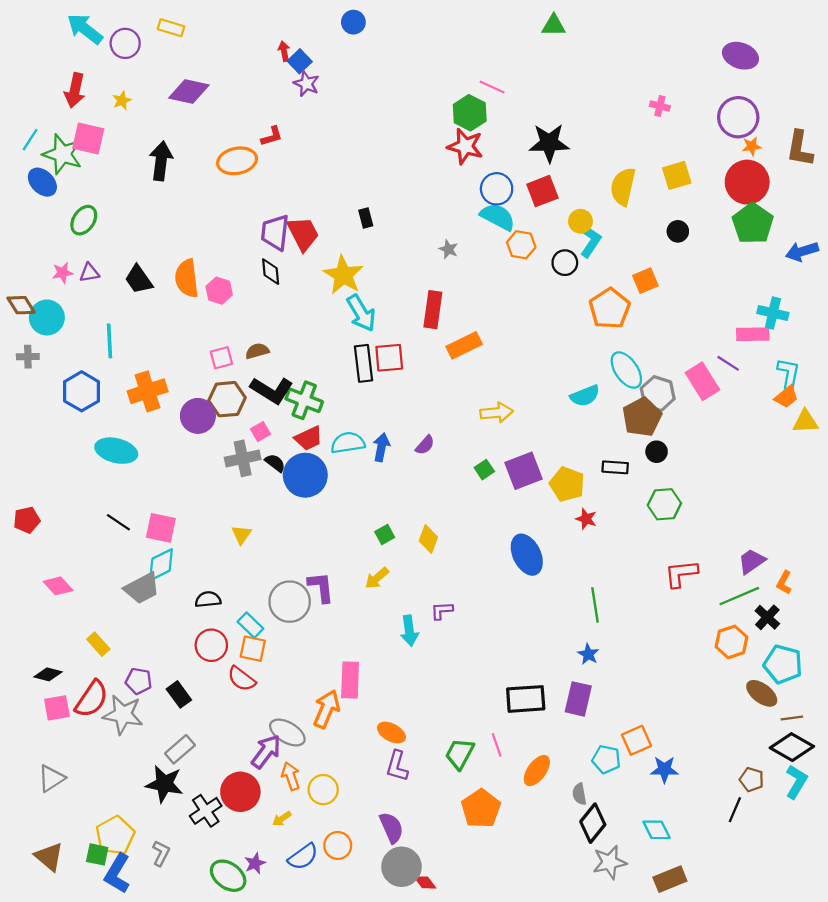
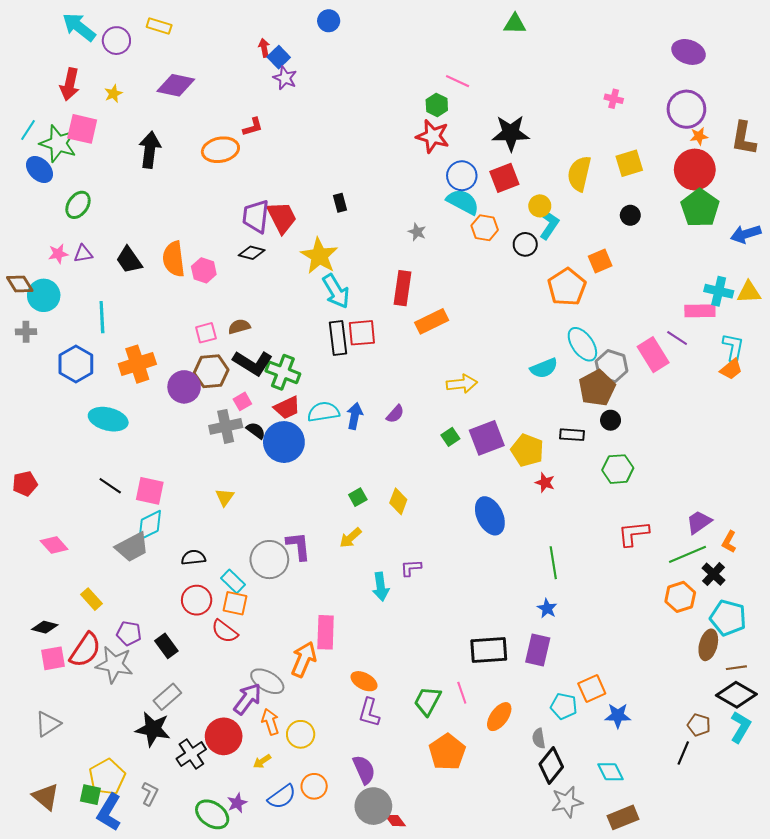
green hexagon: (470, 113) -> (437, 105), size x0.7
black diamond: (271, 272) -> (252, 253), turned -70
yellow triangle: (805, 422) -> (749, 292), moved
brown ellipse: (762, 693) -> (708, 645), turned 68

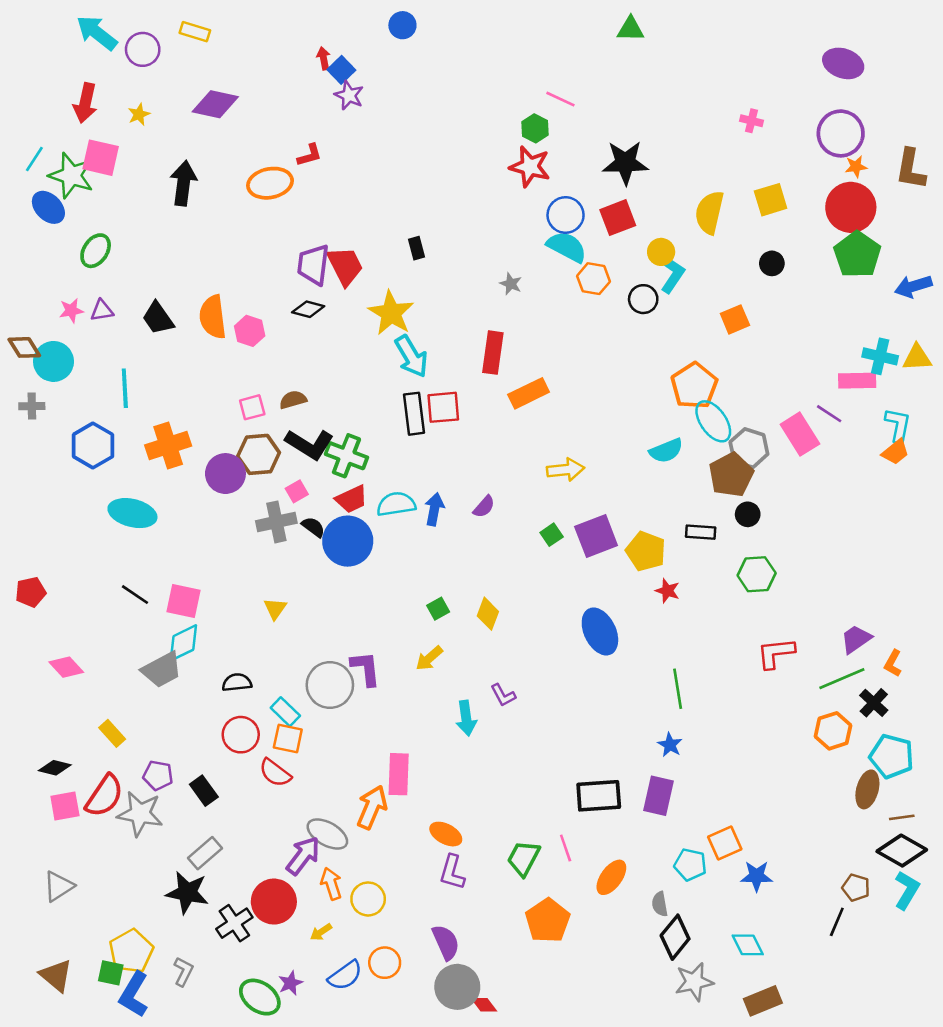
orange pentagon: (567, 287) -> (694, 386), moved
purple L-shape: (411, 568) -> (503, 695), turned -115

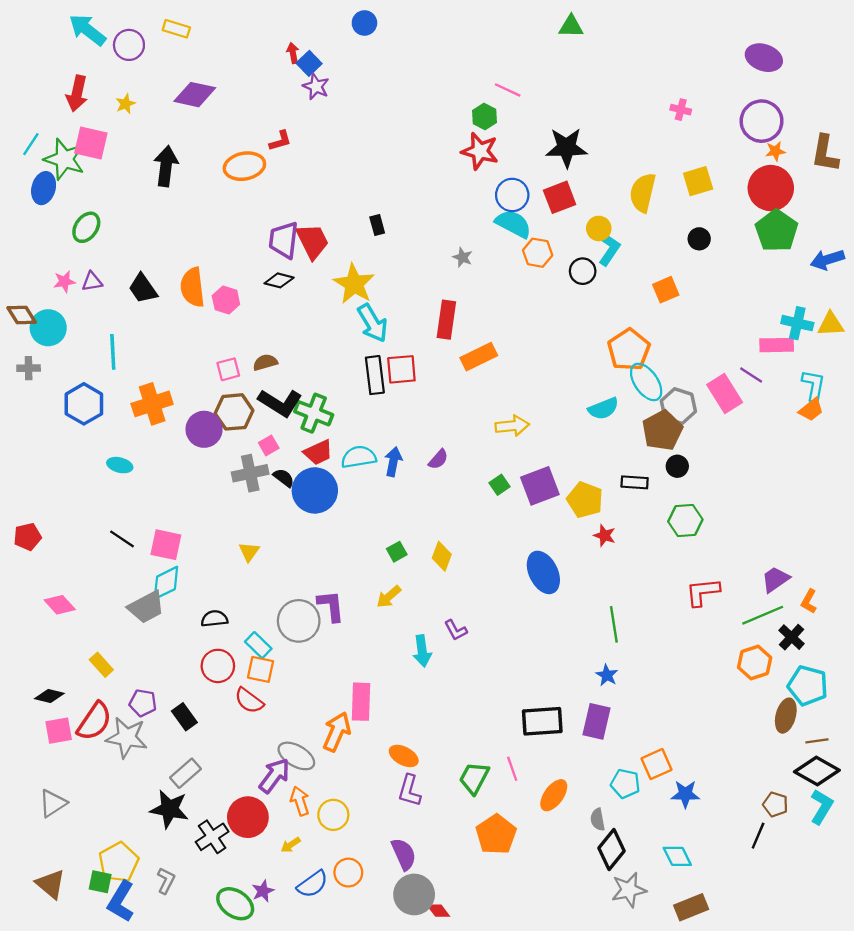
blue ellipse: (48, 207) -> (44, 188), turned 60
cyan ellipse: (132, 513) -> (120, 465), size x0.6

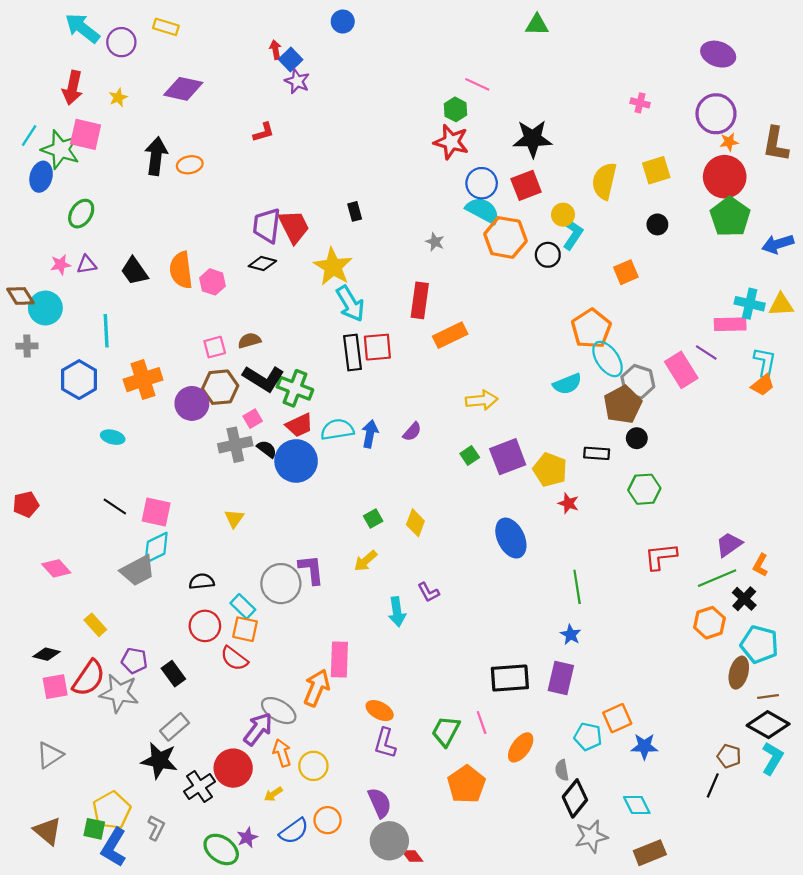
orange ellipse: (244, 166) -> (190, 165), moved, size x0.7
orange hexagon: (538, 253) -> (505, 237), size x1.5

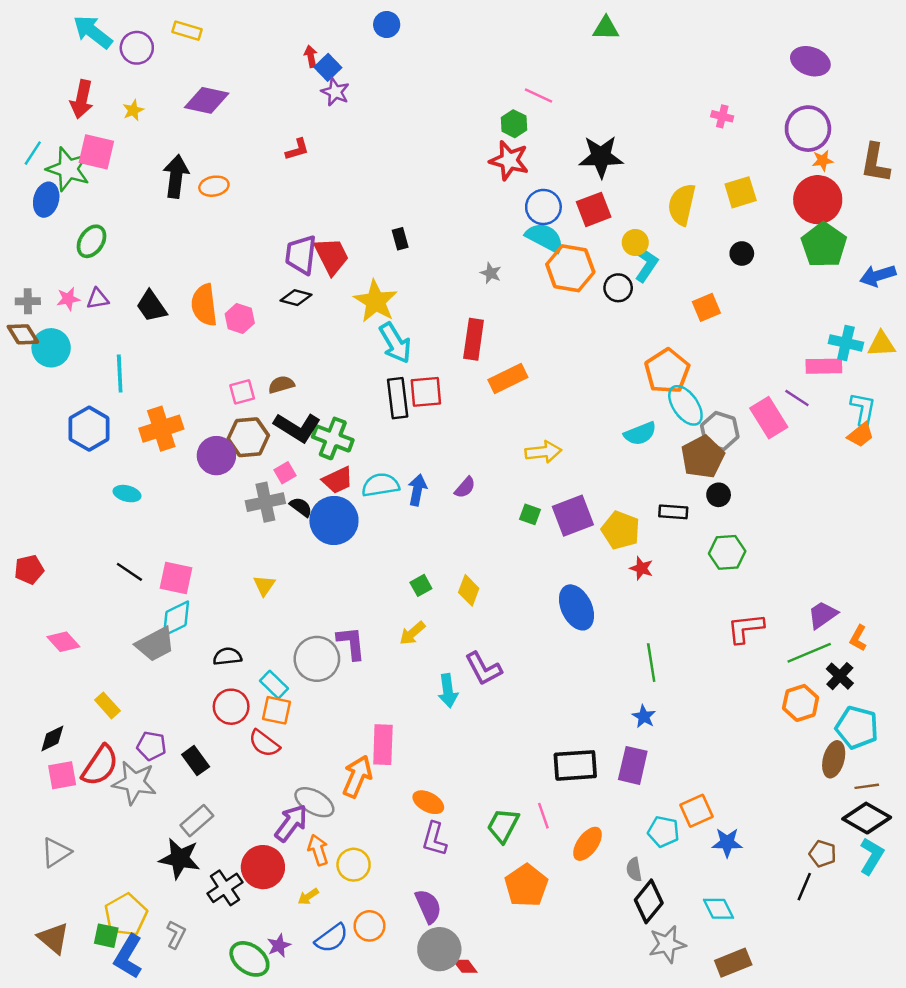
gray cross: (27, 346) -> (28, 301), moved
green square: (470, 456) -> (530, 514), turned -36
purple L-shape: (428, 592) -> (483, 669), size x1.5
black diamond: (46, 654) -> (52, 738), turned -40

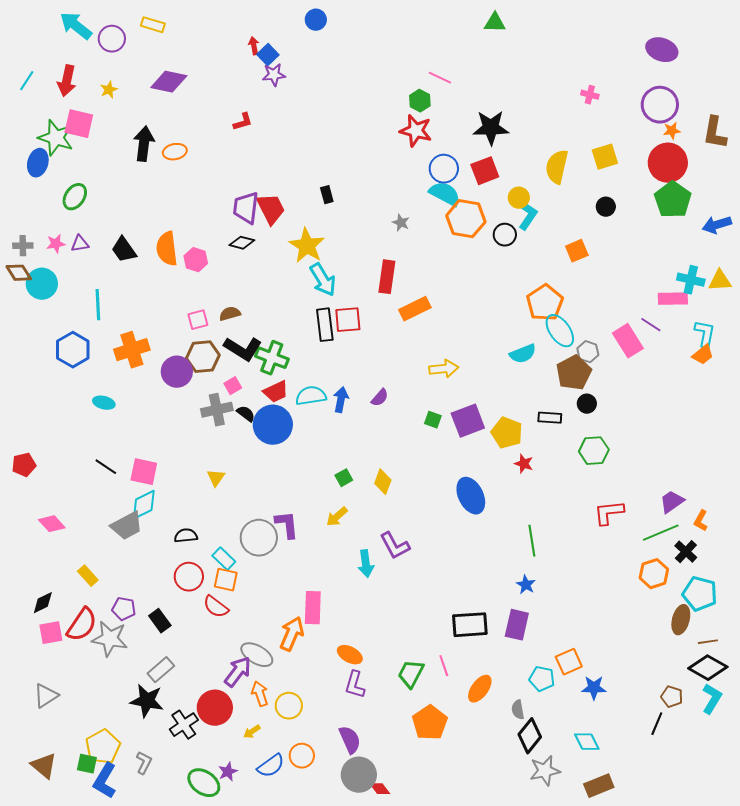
purple star: (335, 92) -> (274, 75), turned -30
cyan line: (33, 153) -> (27, 81), moved
gray hexagon: (720, 431) -> (588, 352), size x0.7

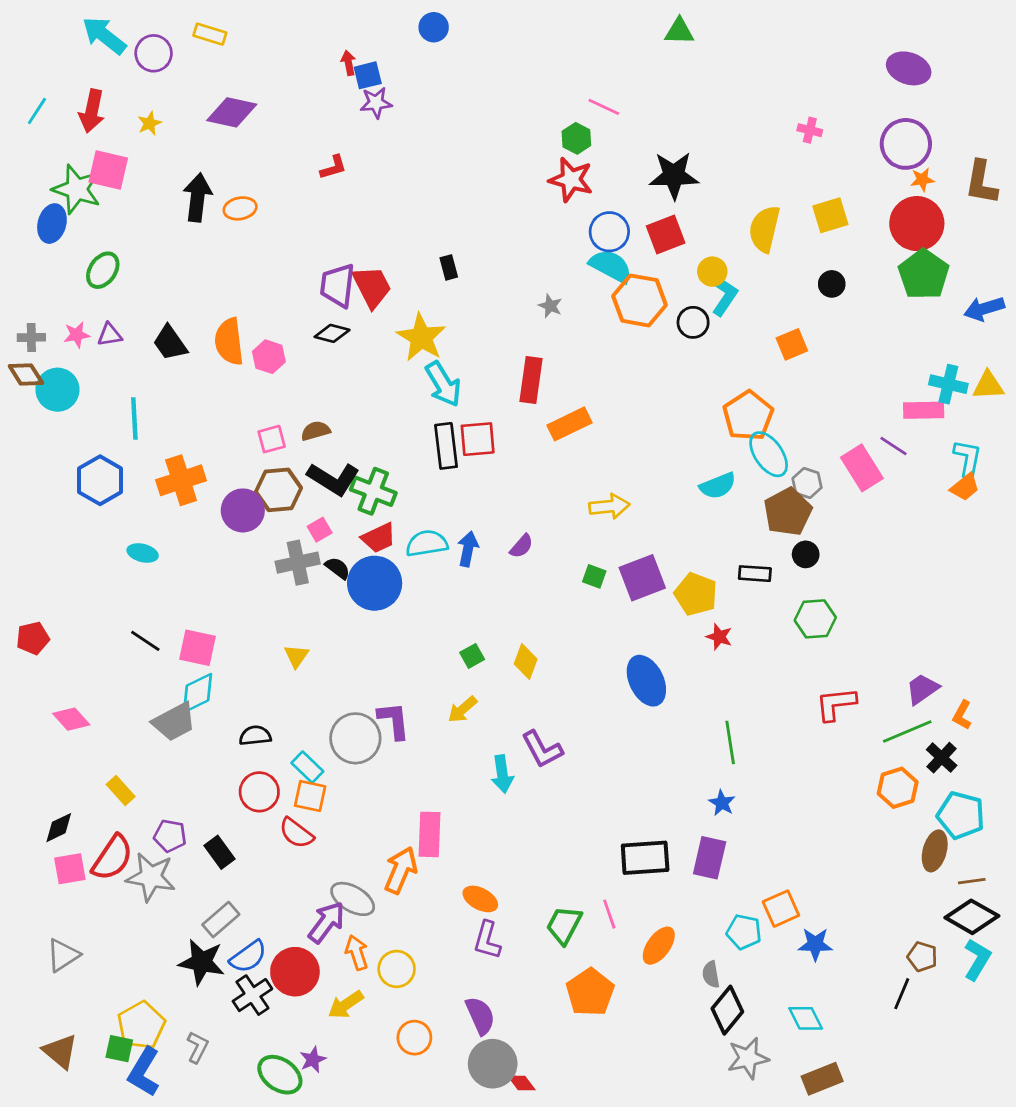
blue square: (268, 55) -> (368, 75), turned 30
yellow arrow: (252, 732) -> (346, 1005), size x1.5
blue semicircle: (271, 766) -> (248, 957), moved

